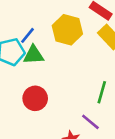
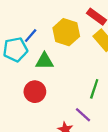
green triangle: (34, 55) -> (44, 61), moved

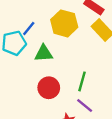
green line: (94, 89) -> (82, 81), moved
red circle: (35, 92) -> (49, 88), moved

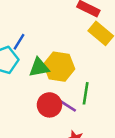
yellow hexagon: (64, 23) -> (59, 67), moved
purple line: (85, 105) -> (67, 105), moved

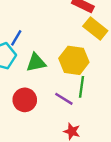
yellow hexagon: (59, 67) -> (74, 60), moved
red circle: (49, 105) -> (25, 100), moved

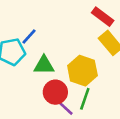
red circle: (25, 100) -> (55, 92), moved

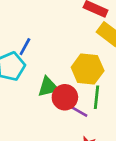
green triangle: (44, 65) -> (48, 87), moved

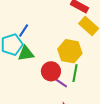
green triangle: (48, 87) -> (26, 53), moved

